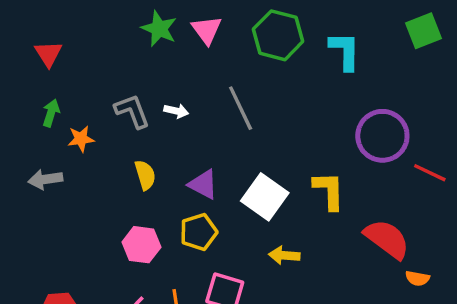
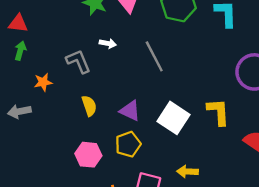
red triangle: (48, 54) -> (18, 23), turned -48
white arrow: (176, 111) -> (108, 43), moved
green arrow: (51, 113) -> (20, 51), moved
yellow arrow: (284, 255) -> (187, 172), moved

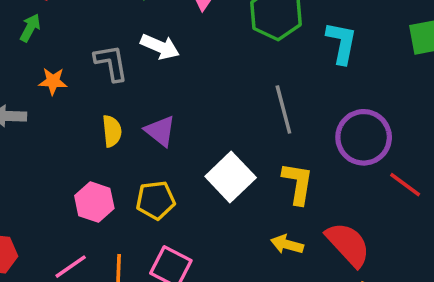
white arrow: (108, 43) -> (160, 47), size x1.5
gray line: (154, 56) -> (283, 109), moved
purple triangle: (130, 111) -> (160, 131), moved
yellow arrow: (187, 172) -> (287, 244), moved

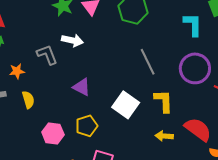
cyan L-shape: (342, 43) -> (193, 25), moved
yellow semicircle: (112, 131) -> (28, 100), moved

